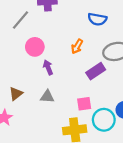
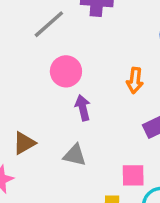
orange arrow: (77, 46) -> (135, 80), turned -32

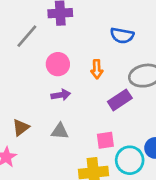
pink circle: (66, 71) -> (58, 64), moved
purple arrow: (83, 108) -> (61, 95), turned 102

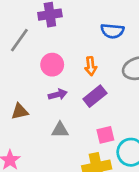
purple rectangle: (120, 100) -> (95, 96), moved
brown triangle: (21, 127) -> (20, 111), moved, turned 30

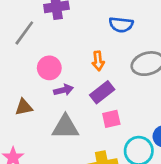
pink circle: (52, 65) -> (49, 68), moved
gray triangle: (60, 130) -> (65, 127), size x1.5
pink square: (105, 135) -> (111, 119), moved

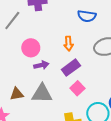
brown triangle: (24, 107) -> (17, 94), moved
pink square: (111, 119) -> (77, 88), turned -32

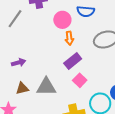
pink circle: (31, 48) -> (62, 20), moved
purple arrow: (41, 65) -> (19, 63), moved

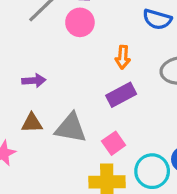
pink circle: (62, 20) -> (80, 22), moved
pink square: (80, 80) -> (114, 143), moved

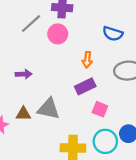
brown triangle: (32, 123) -> (23, 114), moved
pink square: (114, 143) -> (100, 109), moved, turned -35

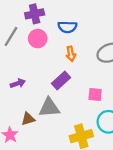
blue semicircle: (113, 34) -> (67, 27), moved
purple rectangle: (85, 86) -> (61, 81), moved

